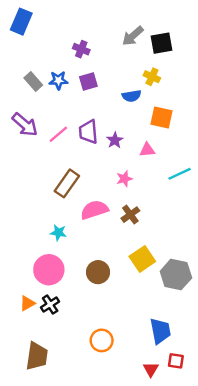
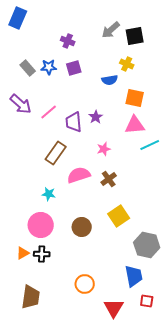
purple trapezoid: (88, 132) -> (74, 122), moved
pink triangle: (147, 150) -> (135, 125), moved, size x1.5
gray hexagon: (176, 275) -> (147, 245), moved
black cross: (50, 304) -> (42, 254), turned 35
red triangle: (151, 369) -> (114, 308), moved, size x1.5

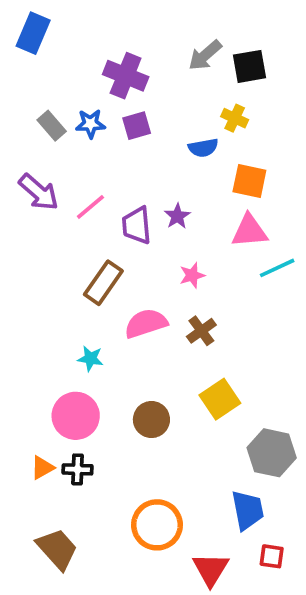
purple cross: (68, 41) -> (126, 76), size x1.6
orange circle: (85, 284) -> (157, 525), size x1.4
brown trapezoid: (31, 297) -> (57, 549), turned -50

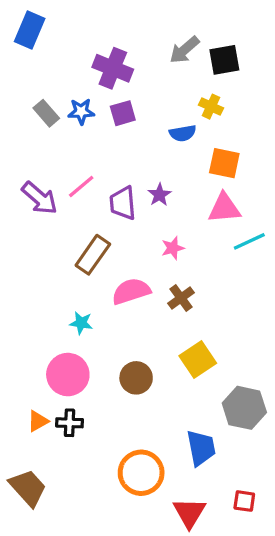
purple arrow: (39, 192) -> (40, 198), moved
blue trapezoid: (248, 510) -> (201, 448), moved
brown trapezoid: (57, 549) -> (28, 488), moved

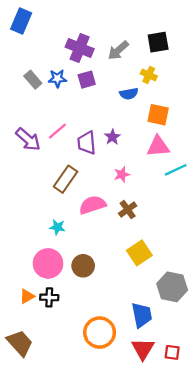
gray arrow: (184, 50) -> (118, 50), moved
brown circle: (136, 378) -> (83, 266), moved
red triangle: (189, 513) -> (143, 349), moved

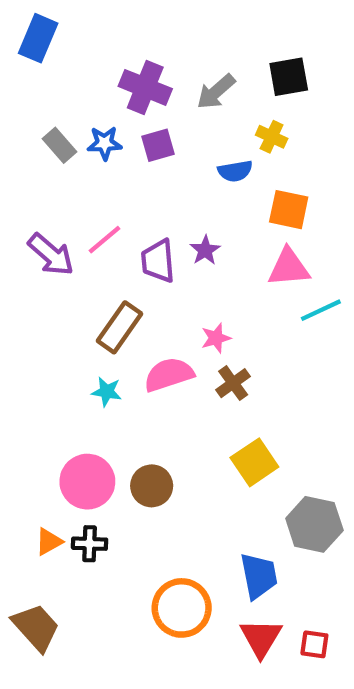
pink star: (122, 174) -> (216, 338), moved
cyan star: (57, 227) -> (107, 392), moved

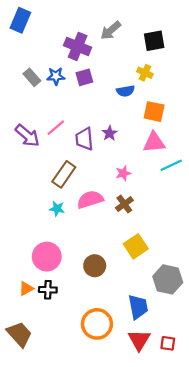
gray arrow: (216, 92) -> (111, 30), moved
pink star: (216, 338) -> (123, 173), moved
brown circle: (152, 486) -> (95, 266), moved

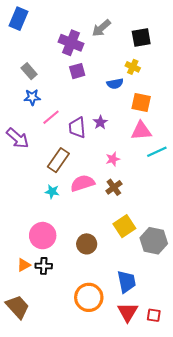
blue star: (56, 76) -> (32, 97), moved
purple arrow: (27, 136) -> (18, 138), moved
gray hexagon: (168, 279) -> (154, 241), moved

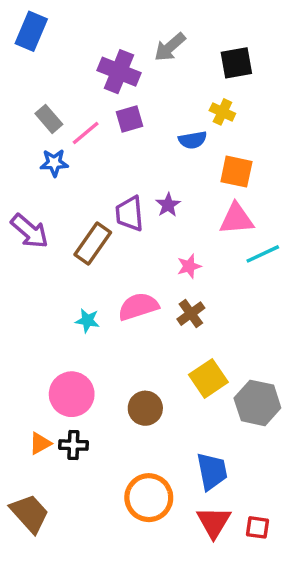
pink line: (51, 117) -> (86, 133), moved
brown rectangle: (58, 160) -> (93, 243), moved

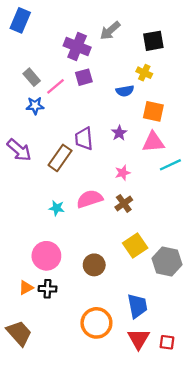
purple star: (168, 205) -> (119, 133), moved

